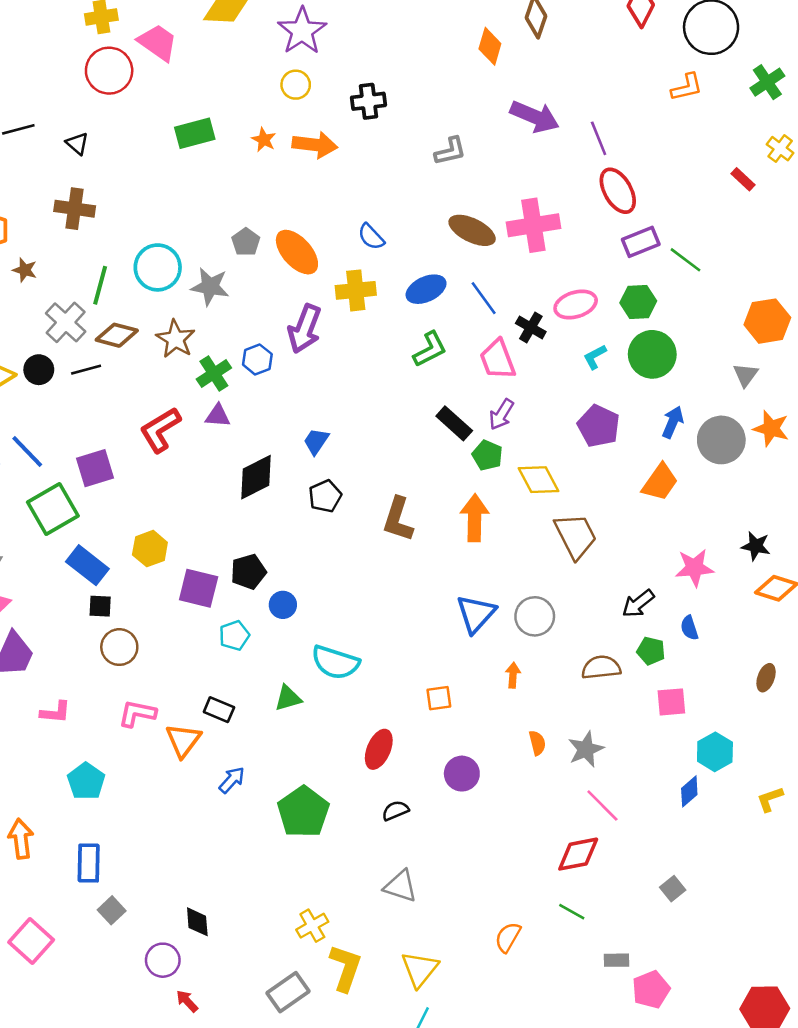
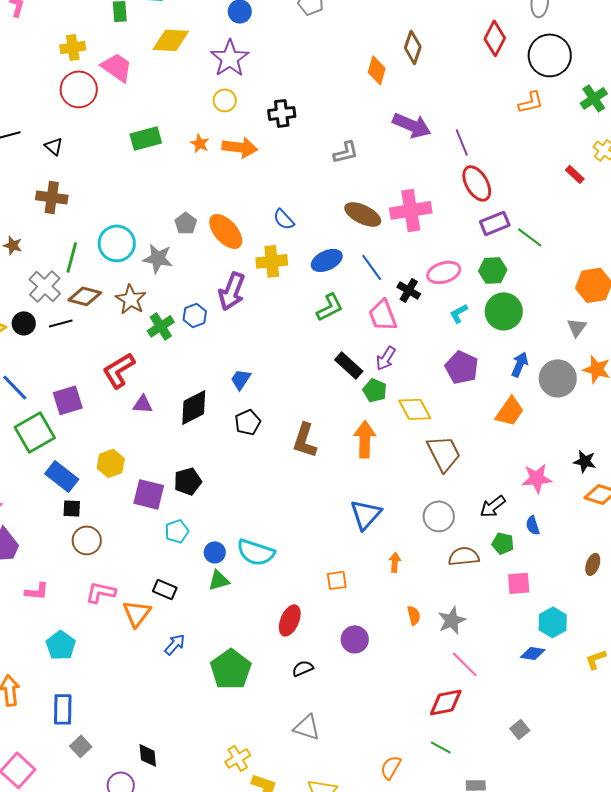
purple triangle: (218, 416) -> (143, 404), moved
blue circle: (283, 605) -> (215, 552), moved
gray circle: (535, 616) -> (439, 516), moved
blue diamond: (689, 791) -> (533, 653), turned 50

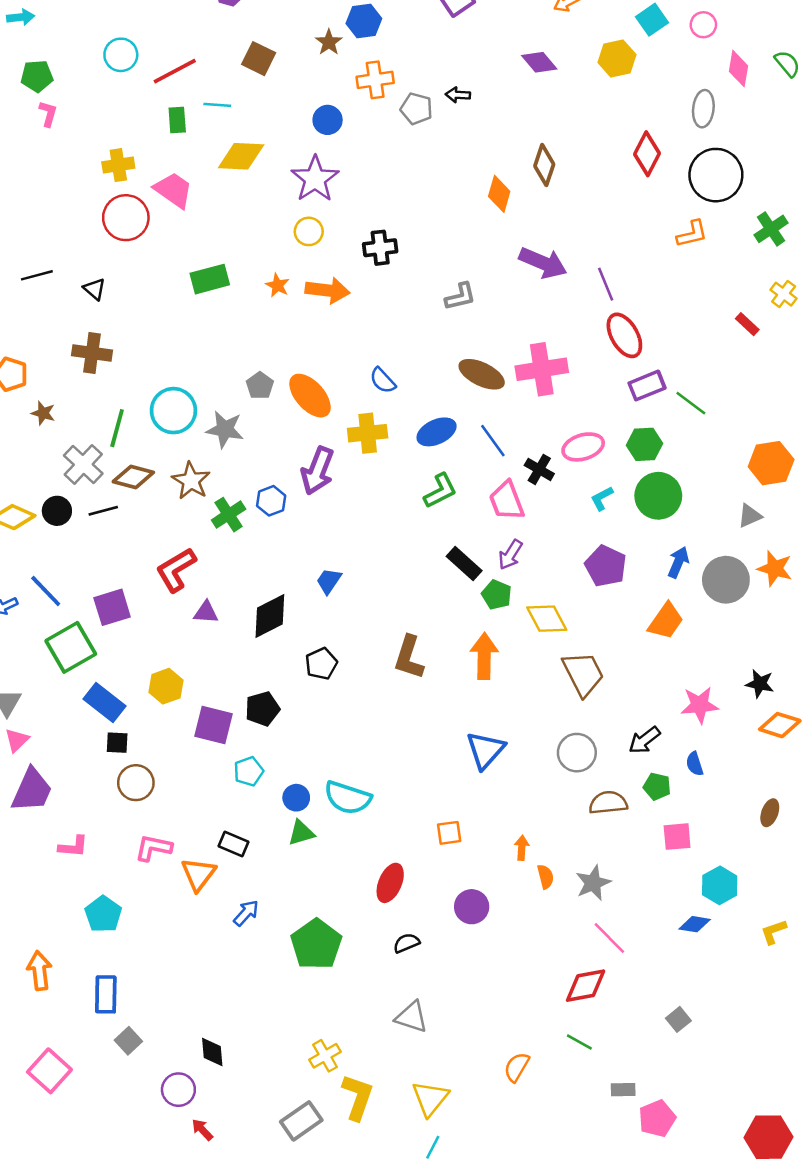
gray triangle: (577, 327) -> (750, 516), turned 30
black pentagon: (248, 422) -> (321, 664), moved
orange arrow: (395, 562) -> (522, 848), moved

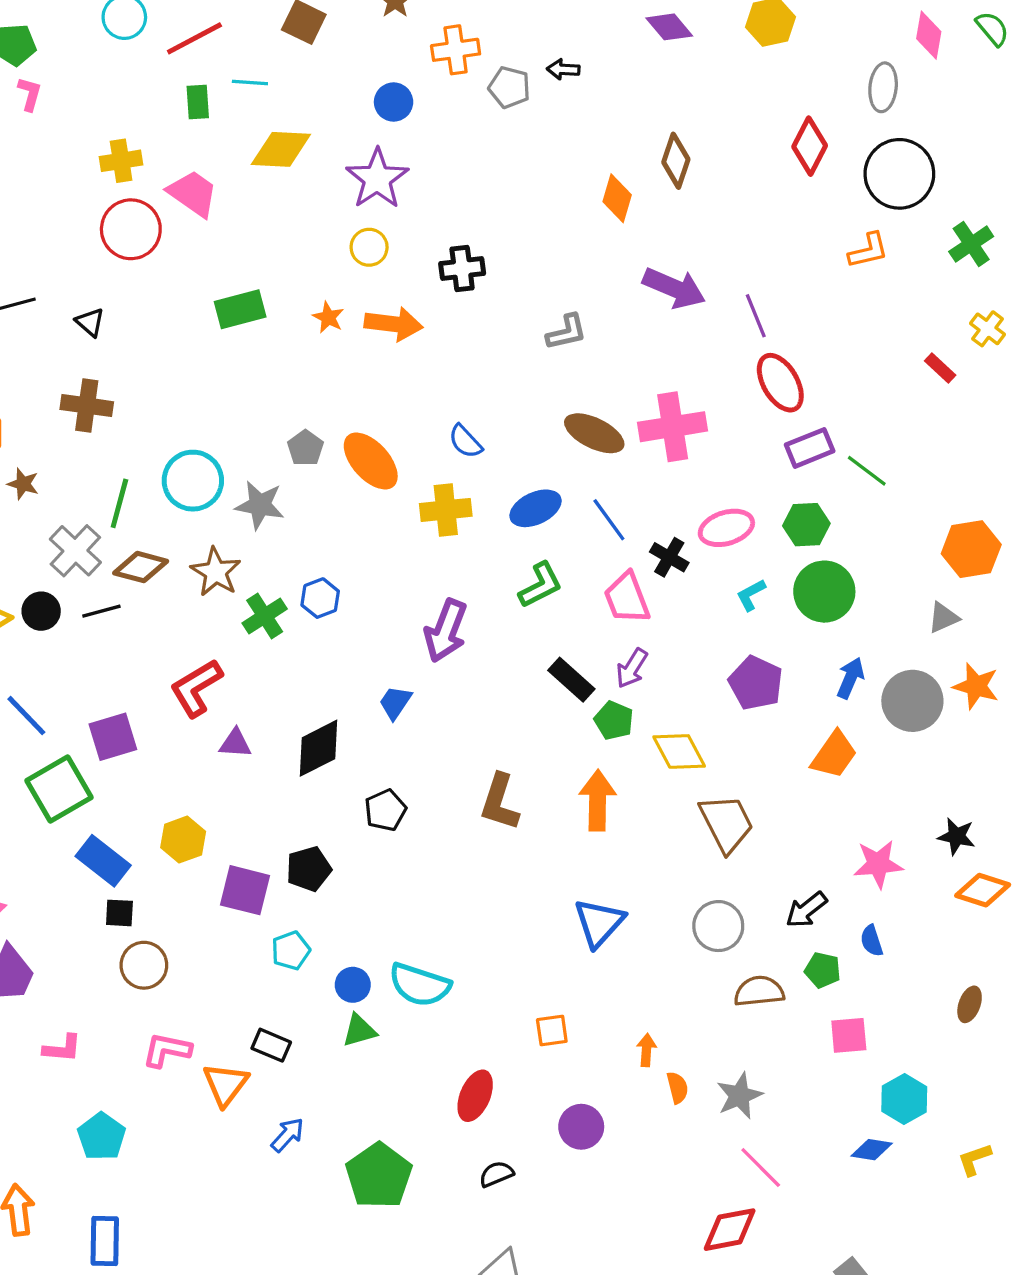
purple arrow: (318, 471) -> (446, 631), moved

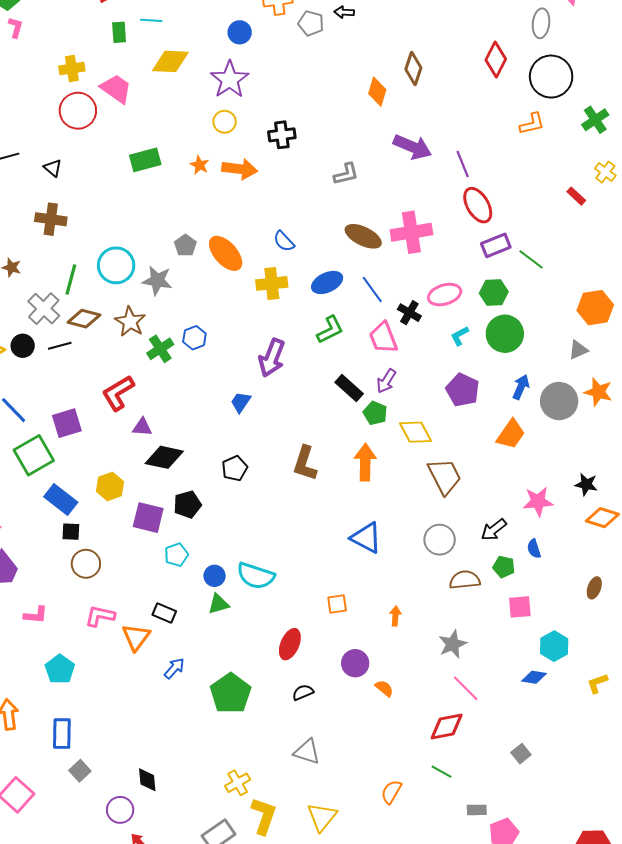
black diamond: (318, 748) -> (164, 457), moved, turned 39
blue triangle: (599, 923) -> (366, 538), turned -44
orange semicircle: (677, 1088) -> (384, 688), moved, turned -36

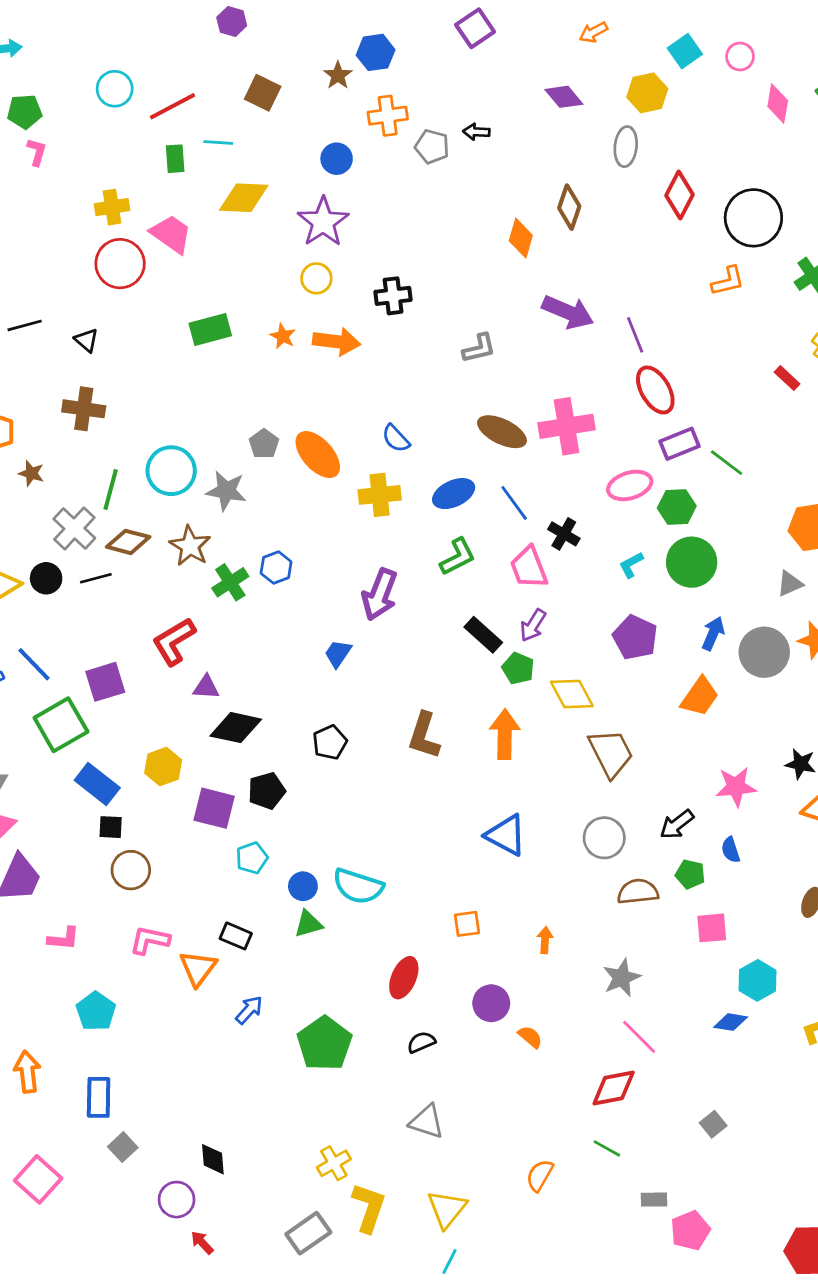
gray ellipse: (541, 23) -> (626, 147), moved
pink ellipse: (445, 295) -> (630, 485), moved

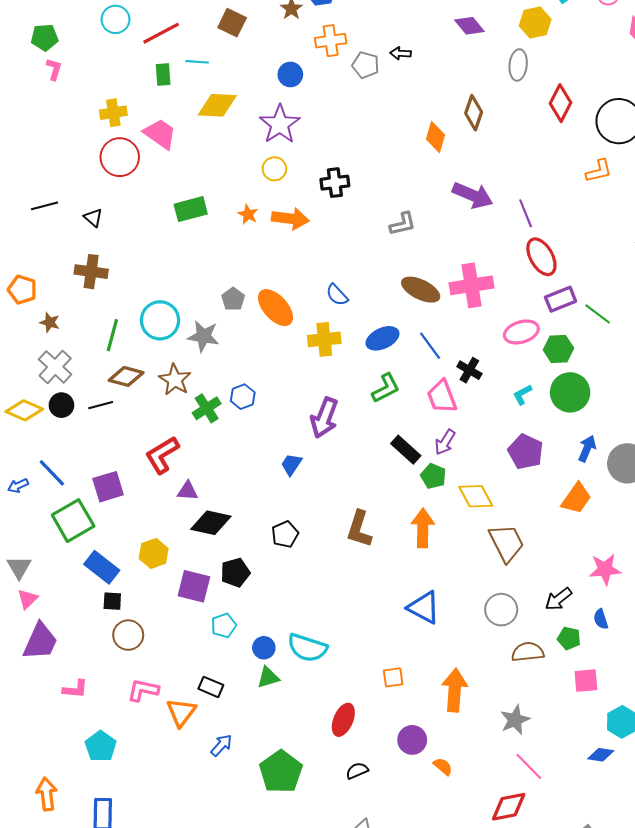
gray cross: (74, 529) -> (55, 367), moved
orange arrow: (545, 940) -> (455, 690), size x2.0

